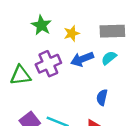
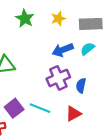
yellow star: (72, 33) -> (58, 19), moved
purple cross: (48, 64) -> (58, 78), moved

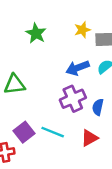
yellow star: (58, 19) -> (82, 30), moved

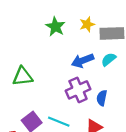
green star: (36, 33) -> (55, 27), moved

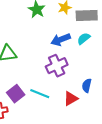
blue semicircle: (102, 98) -> (87, 86), moved

